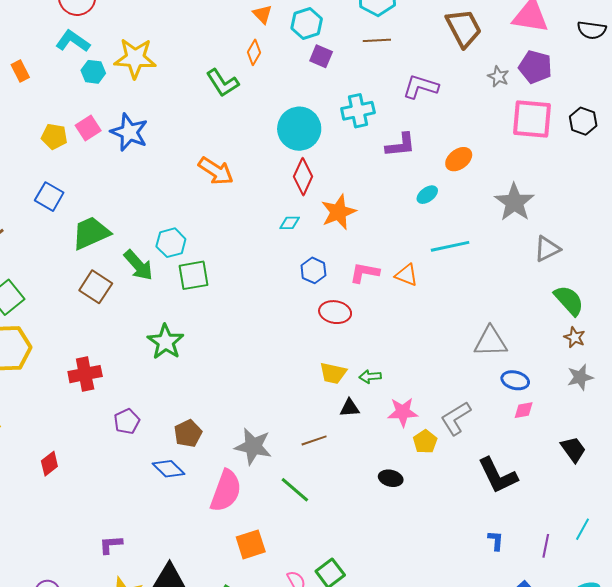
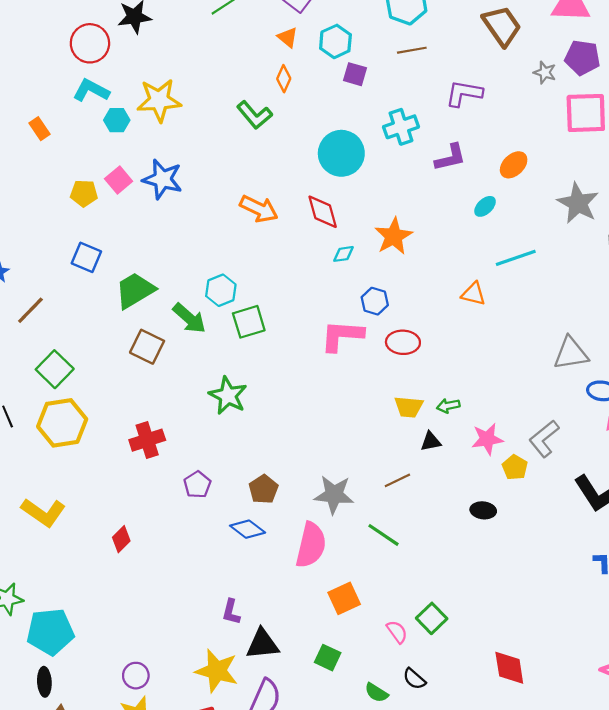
red diamond: (303, 177) -> (323, 212), moved, turned -33
pink L-shape: (364, 273) -> (342, 336), moved, size x1.4
purple L-shape: (111, 545) -> (231, 612), moved, turned -65

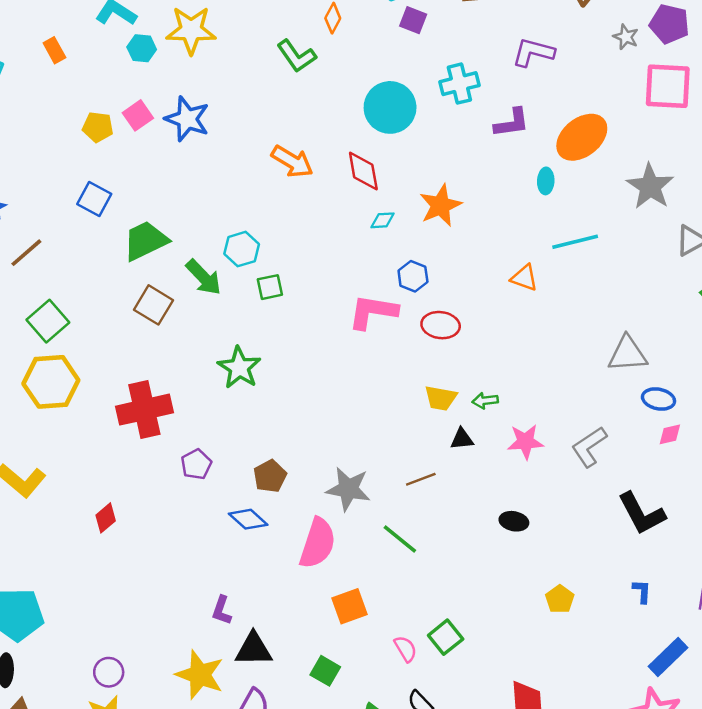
orange ellipse: (514, 165) -> (582, 137), size x1.6
cyan ellipse: (485, 206) -> (546, 181), turned -50
green square: (249, 322) -> (270, 287), size x0.7
red cross: (147, 440) -> (144, 410), size x1.4
yellow pentagon: (515, 467) -> (560, 599), moved

